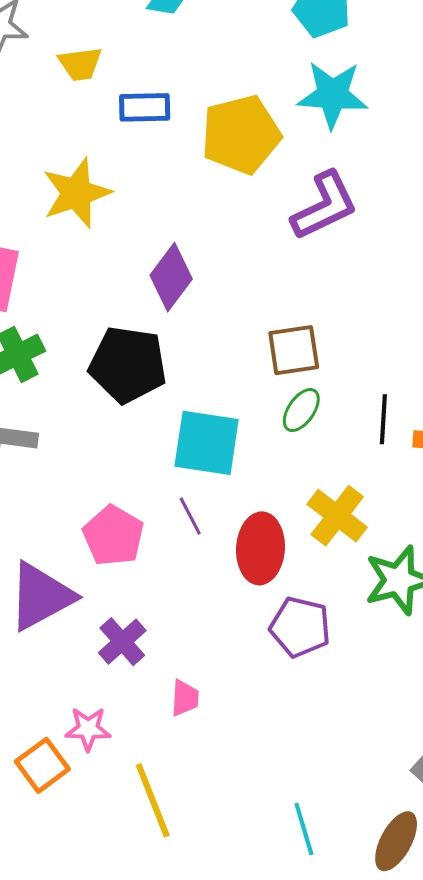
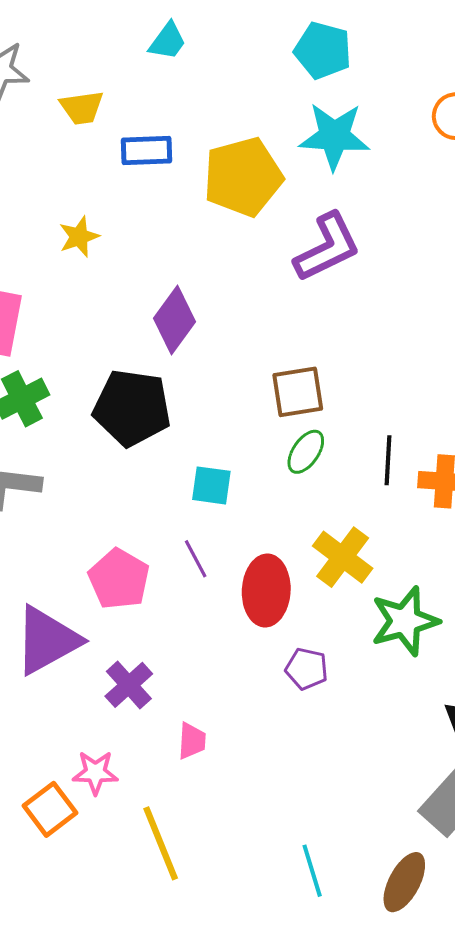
yellow star: (76, 193) -> (79, 237), size x0.6
cyan square: (207, 443) -> (211, 485), size x0.6
purple pentagon: (300, 627) -> (307, 669), size x0.7

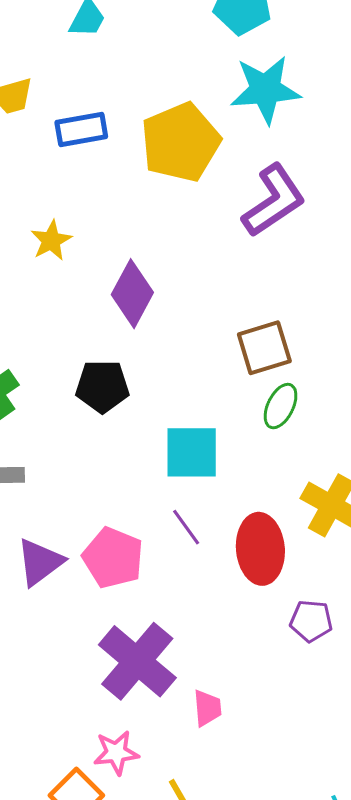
yellow star: (79, 237) -> (51, 241), moved
black pentagon: (132, 408) -> (102, 386), size x0.7
cyan square: (211, 485) -> (192, 452), size x1.4
purple triangle: (47, 640) -> (40, 562), moved, size x0.7
purple cross: (129, 685) -> (137, 661), size x1.6

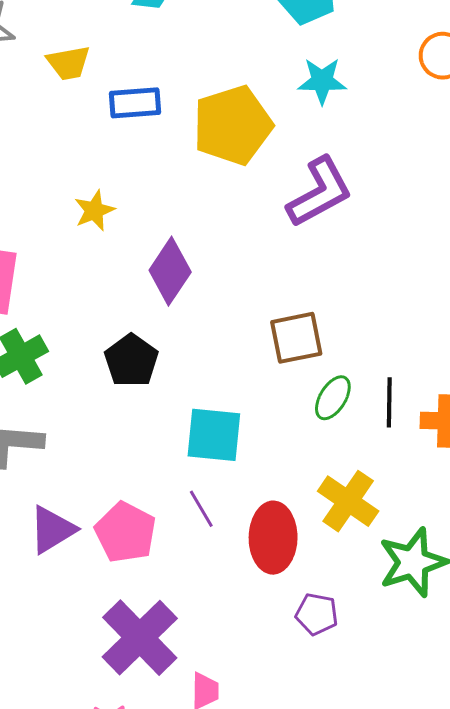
cyan star: (265, 90) -> (322, 81), size x0.7
black pentagon: (102, 386) -> (131, 361), turned 30
green ellipse: (281, 406) -> (333, 398), moved

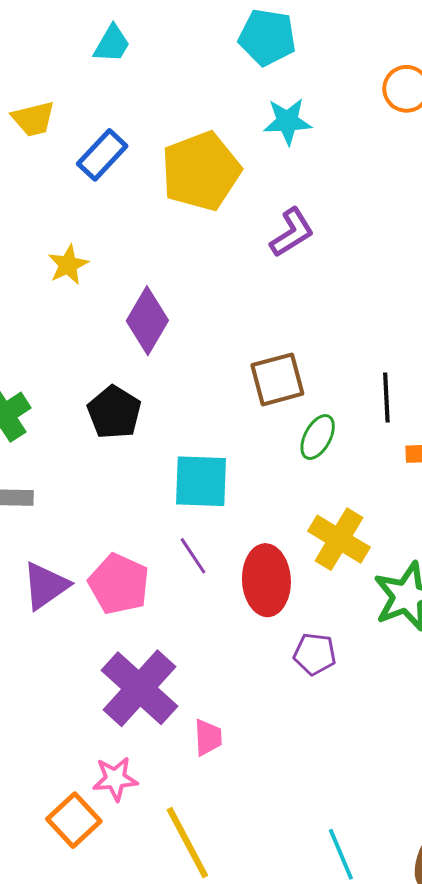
blue rectangle: (135, 103) -> (102, 155), turned -39
purple L-shape: (320, 192) -> (292, 233), size x0.7
black line: (389, 402) -> (386, 397), moved

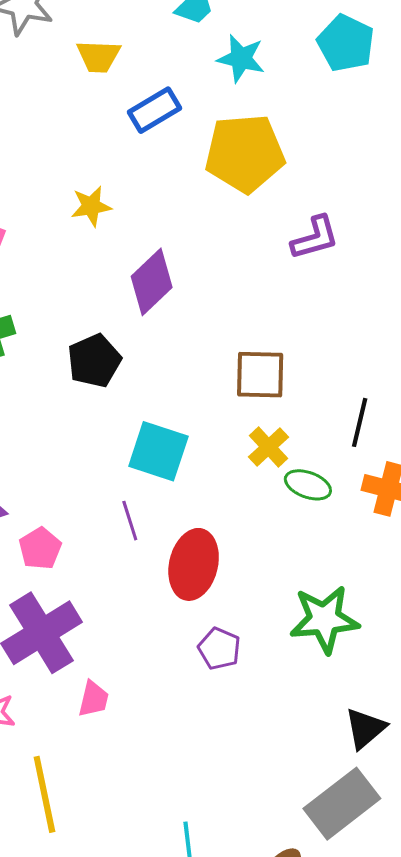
cyan star: (287, 121) -> (241, 58), moved
green ellipse: (318, 437) -> (308, 485), moved, turned 66
yellow cross: (339, 539) -> (269, 447), moved, size x0.7
pink pentagon: (119, 584) -> (40, 548), moved, size x0.7

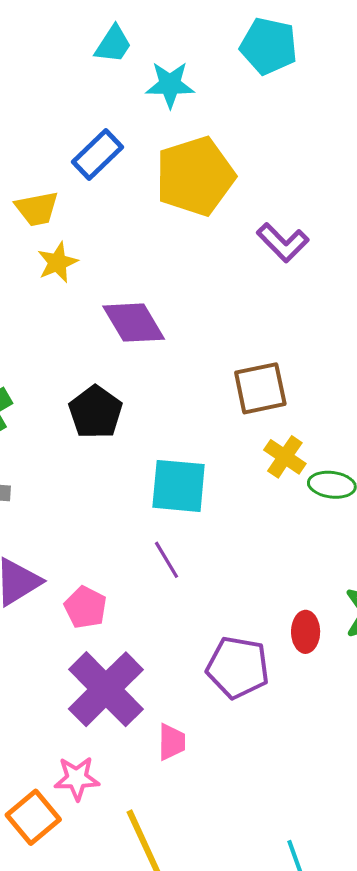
yellow trapezoid: (98, 56) -> (37, 209), moved
purple L-shape: (315, 238) -> (283, 242), turned 74
purple diamond: (152, 282) -> (134, 323), turned -64
red ellipse: (194, 564) -> (306, 632), moved, size x0.6
purple pentagon: (219, 649) -> (238, 667), moved, size x1.5

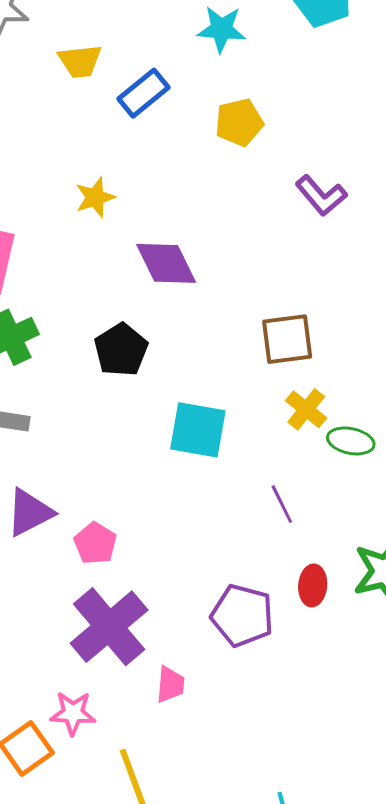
yellow pentagon: (195, 176) -> (239, 122), size x0.6
yellow trapezoid: (37, 209) -> (80, 61), moved
purple line: (166, 560) -> (282, 504), moved

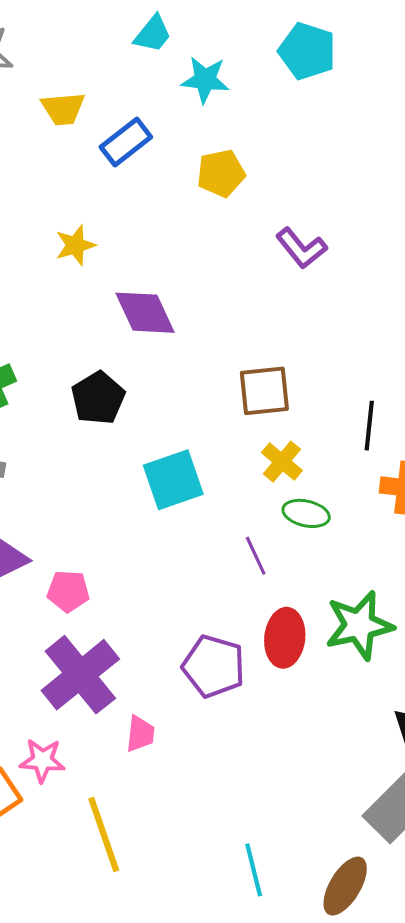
cyan square: (198, 430) -> (173, 480), turned -30
green ellipse: (351, 441) -> (306, 513), moved
pink pentagon: (95, 543) -> (68, 591), turned -30
red ellipse: (313, 585) -> (285, 638), size x1.4

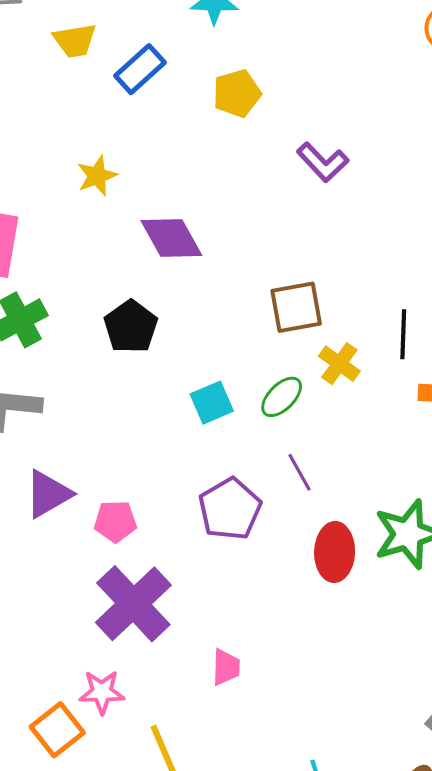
yellow cross: (282, 462) -> (339, 364), moved
cyan square: (173, 480) -> (212, 403), size x0.7
green ellipse: (306, 513) -> (282, 397), moved, turned -54
purple pentagon: (214, 666) -> (230, 509), moved, turned 30
pink trapezoid: (140, 734) -> (226, 667), moved

